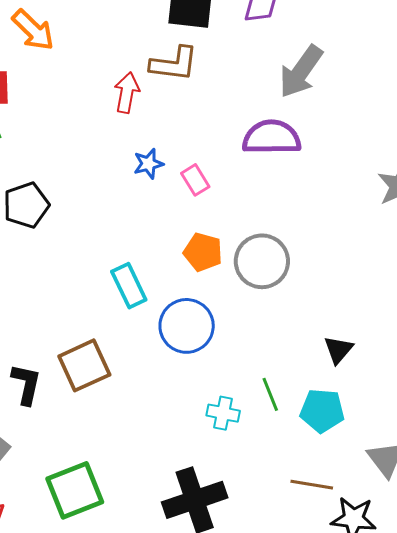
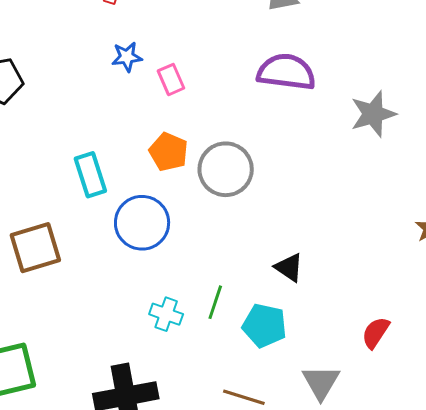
purple semicircle: (272, 137) -> (286, 72), moved
black triangle: (338, 350) -> (289, 267), turned -44
green line: (270, 394) -> (215, 302), turned 32

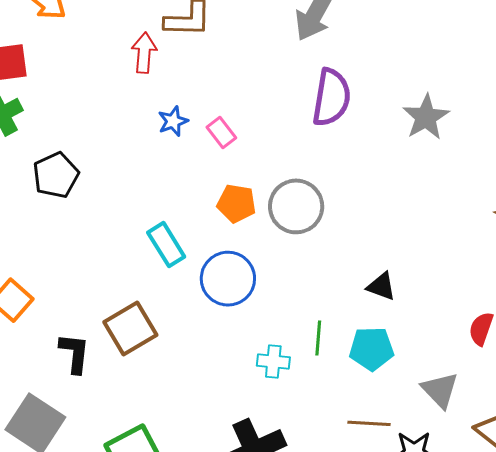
purple semicircle: (286, 72) -> (331, 97), turned 106

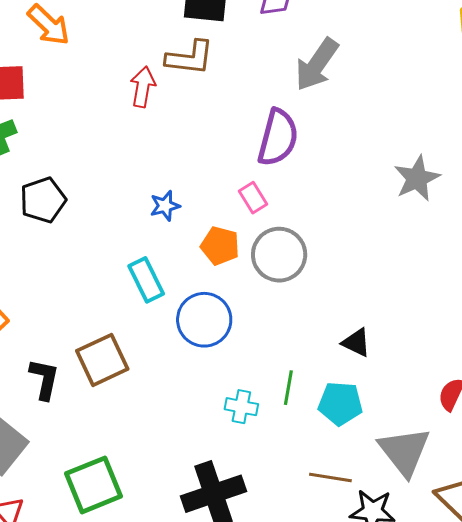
purple semicircle: (331, 97) -> (278, 138), moved
blue star: (173, 121) -> (165, 206), moved
pink rectangle: (221, 133) -> (253, 198), moved
gray triangle: (440, 390) -> (404, 451), size x1.4

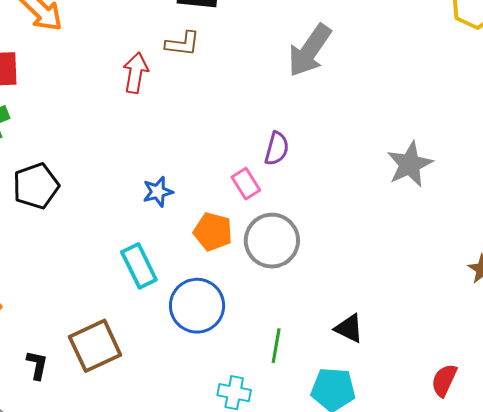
brown L-shape: (190, 58) -> (183, 44), size x0.7
purple semicircle: (278, 138) -> (277, 149), moved, size x0.6
black L-shape: (44, 379) -> (37, 365), size x0.7
green line: (288, 388) -> (276, 346), moved

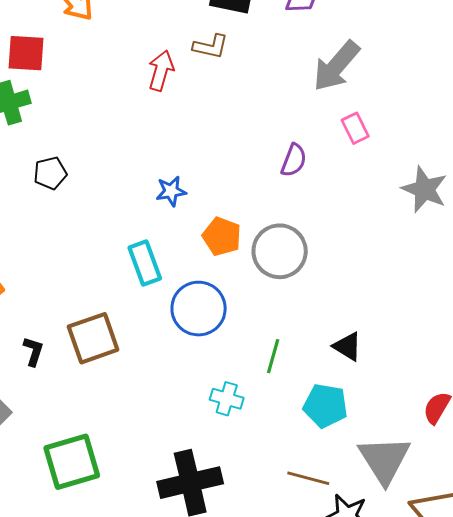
gray star: (410, 164) -> (424, 189), turned -30
pink rectangle: (246, 184) -> (355, 128), moved
black pentagon: (36, 186) -> (50, 173), size x0.7

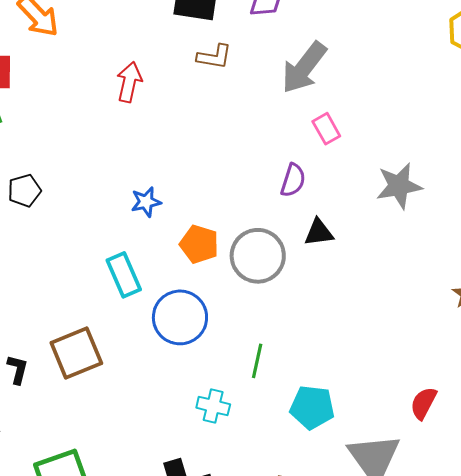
brown L-shape: (211, 46) -> (214, 57), moved
purple semicircle: (294, 160) -> (293, 180), moved
gray star: (424, 189) -> (399, 186), turned -30
black triangle: (347, 347) -> (319, 232), moved, turned -36

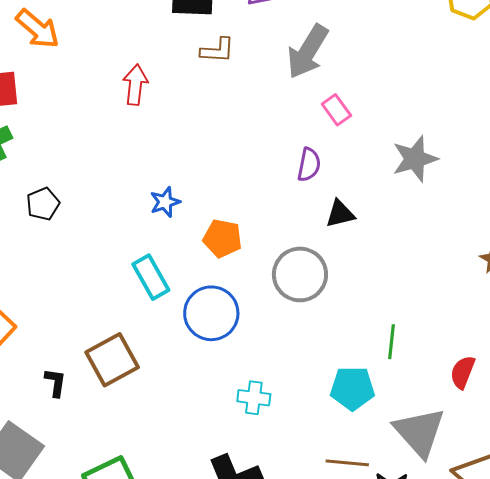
gray circle: (258, 256) -> (300, 274), moved
green line: (257, 361) -> (392, 342), moved

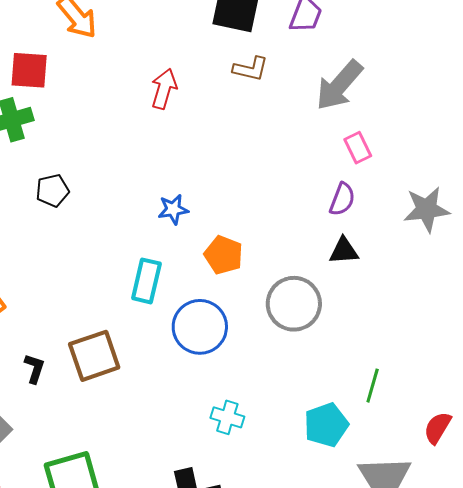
purple semicircle: (309, 165) -> (342, 199), moved
cyan rectangle: (151, 277) -> (146, 281), turned 33
cyan pentagon: (352, 388) -> (326, 425), turned -30

